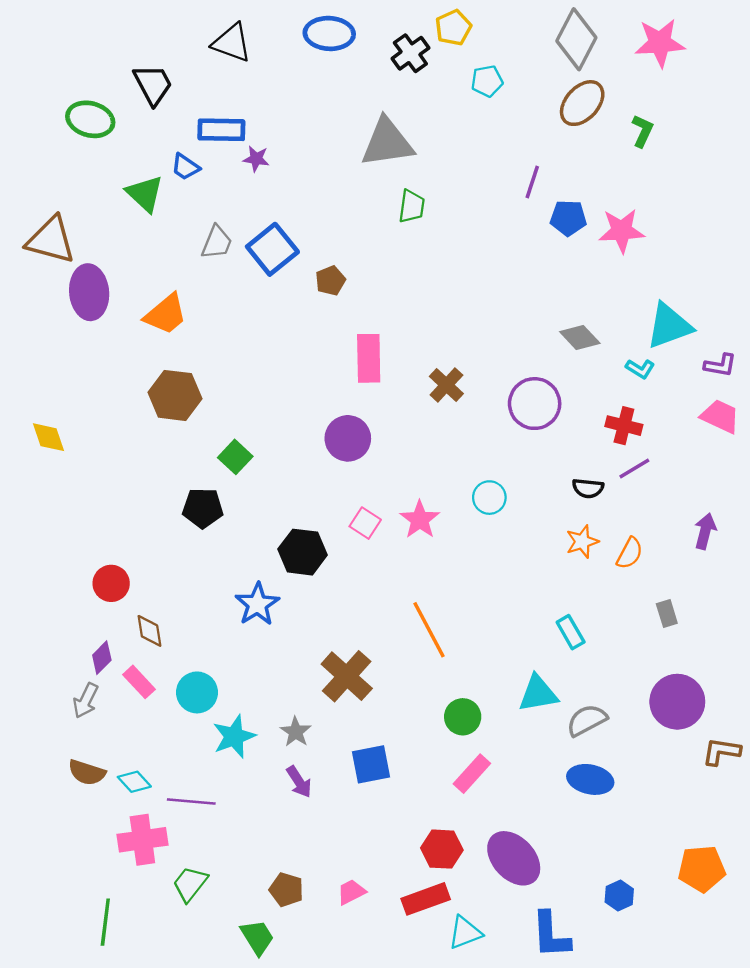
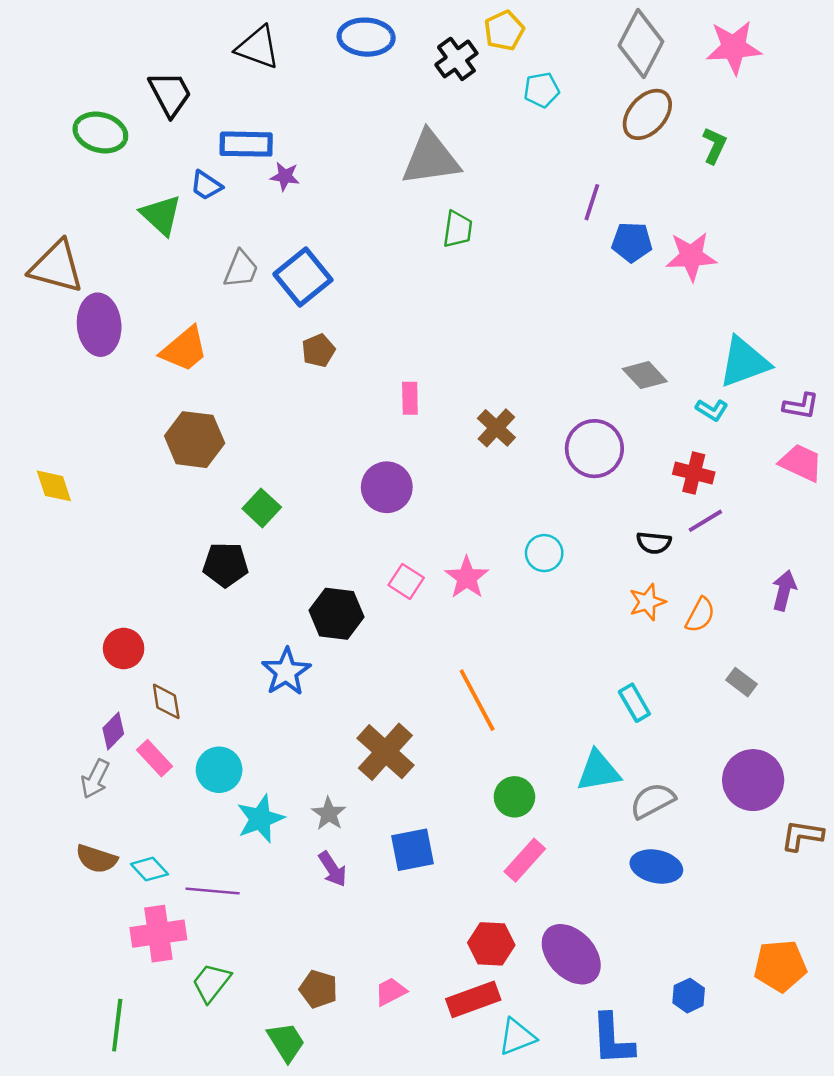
brown pentagon: (330, 281) -> (318, 351), moved
pink rectangle: (369, 358) -> (410, 398), size x0.6
gray rectangle: (667, 614) -> (742, 682), turned -36

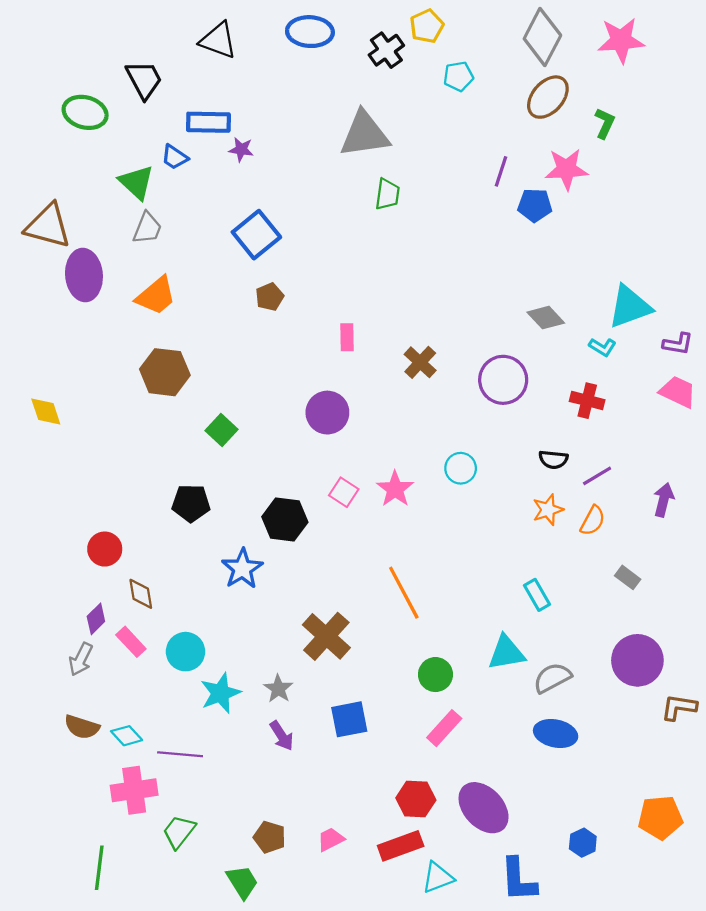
pink star: (691, 256) -> (566, 169), moved
gray trapezoid: (241, 269) -> (147, 228), moved
purple line: (705, 521) -> (597, 476), moved
black pentagon: (226, 565) -> (191, 503), moved

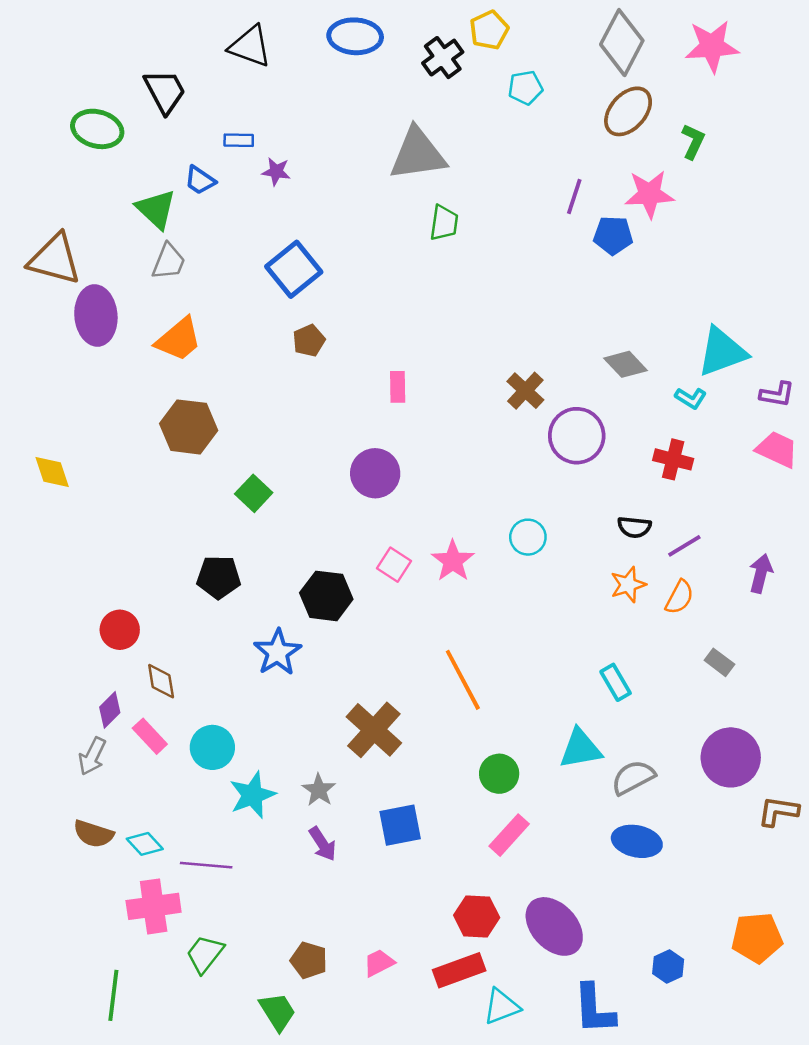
blue rectangle: (208, 122) -> (239, 140), size x0.6
brown cross: (420, 362) -> (525, 391), moved

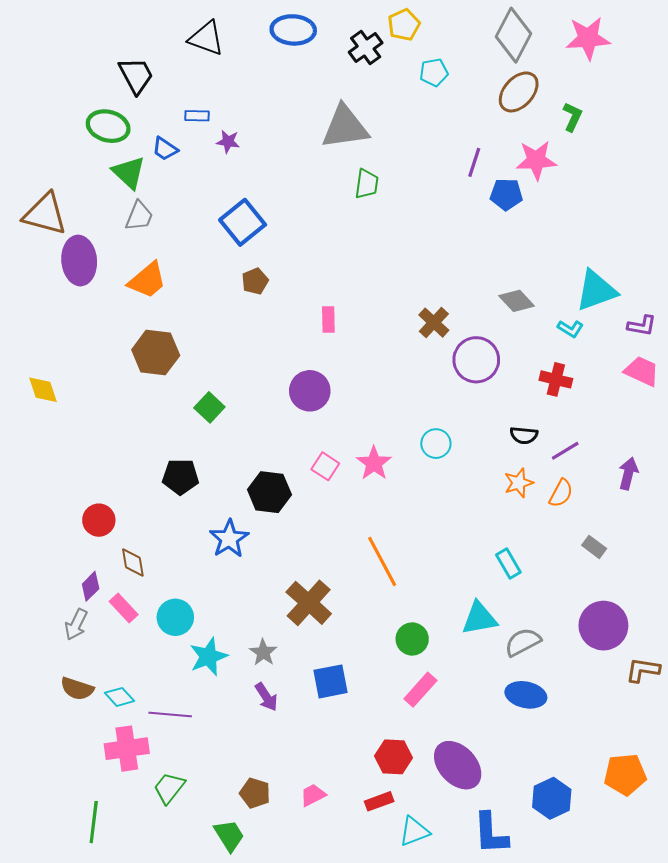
green ellipse: (97, 129) -> (108, 126), moved
blue hexagon: (668, 967) -> (552, 798), size x1.5
red rectangle: (459, 970) -> (379, 801), size x0.7

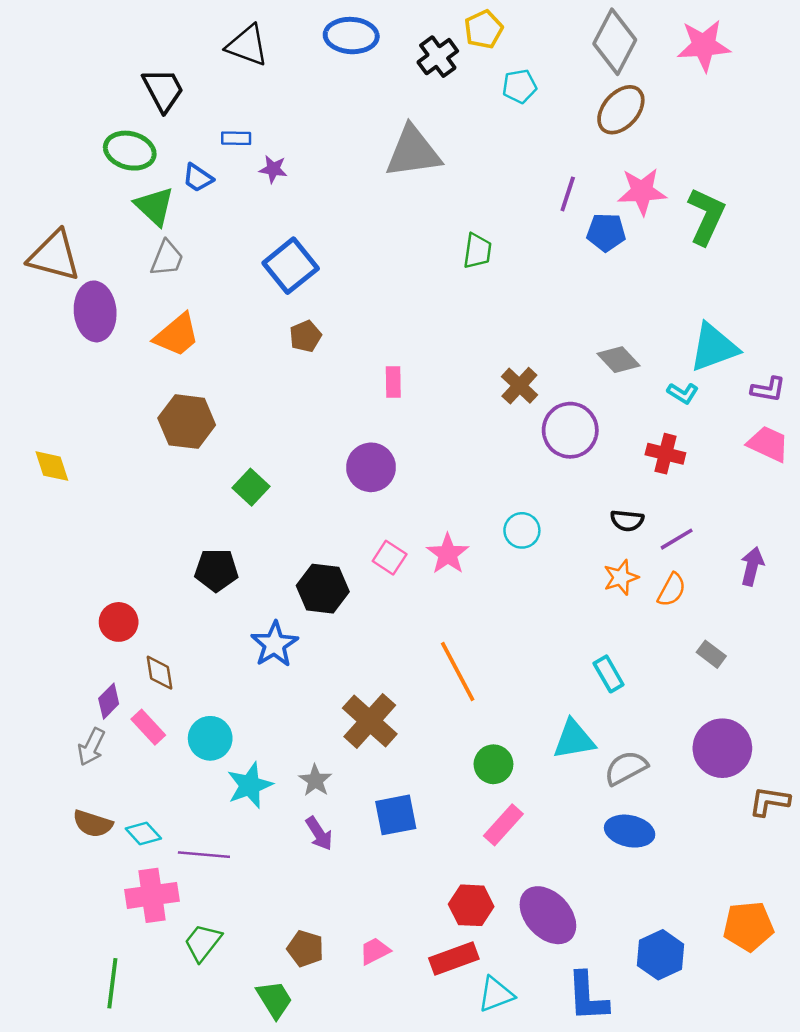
green L-shape: (572, 117) -> (706, 216), moved, size x1.6
green trapezoid: (367, 184) -> (477, 251), moved
red rectangle: (379, 801) -> (454, 958), size x1.4

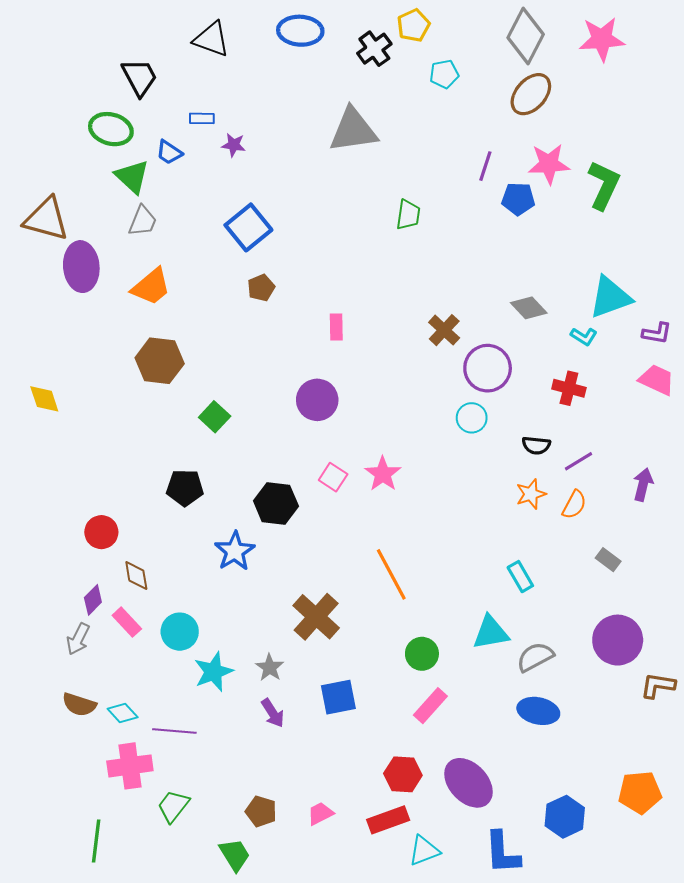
cyan circle: (522, 530) -> (472, 418), moved

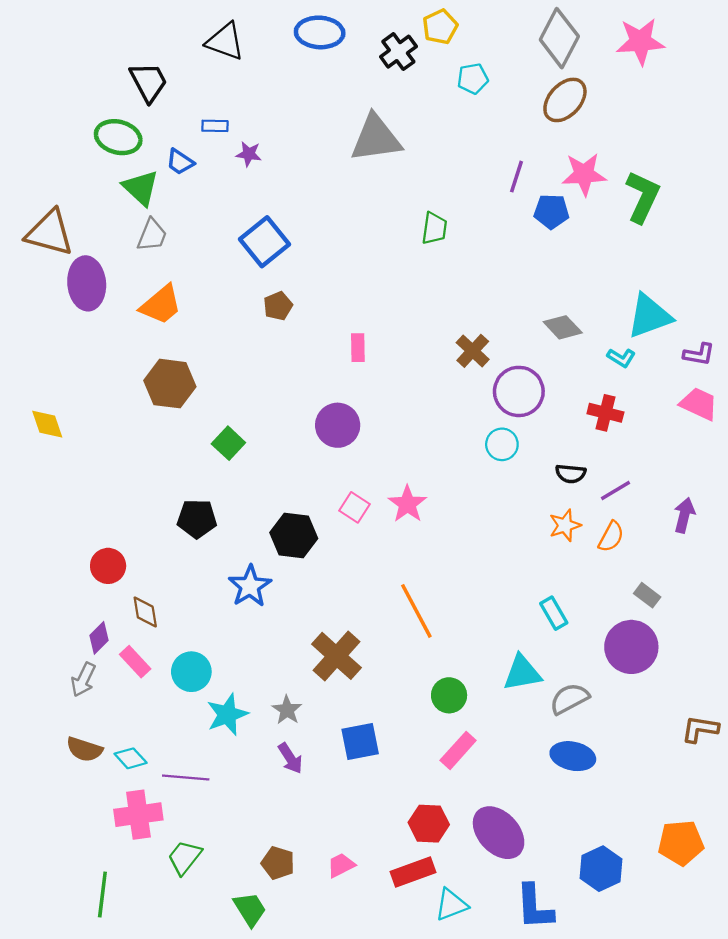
purple circle: (618, 640) -> (631, 647), moved

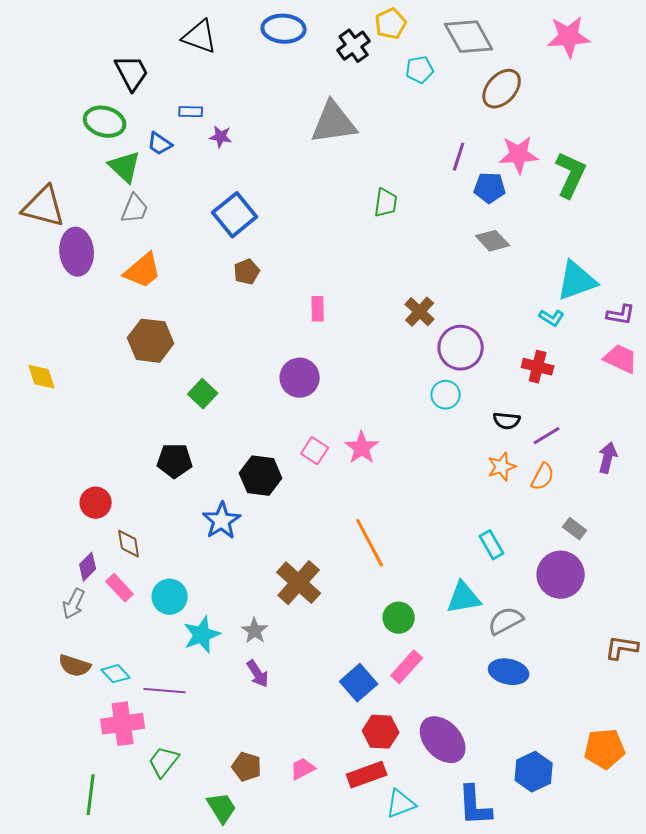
gray diamond: (559, 38) -> (469, 37), moved, turned -57
gray diamond: (563, 327) -> (493, 241), moved
blue square: (360, 741) -> (359, 683), moved, turned -30

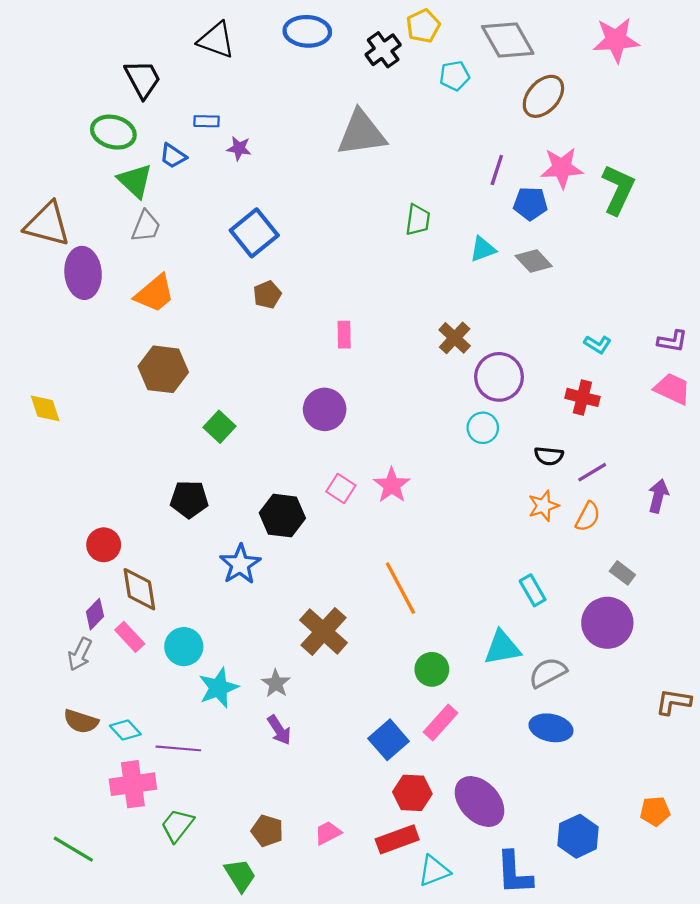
cyan triangle: (577, 281) -> (483, 249), moved, size x0.6
brown diamond: (129, 544) -> (139, 589), size x1.4
orange pentagon: (605, 749) -> (655, 811), size x0.7
green line: (91, 795) -> (73, 849), moved, turned -66

